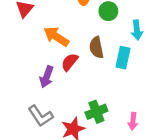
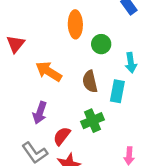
red semicircle: (70, 62) -> (62, 136), moved
green cross: (96, 112) -> (92, 121), moved

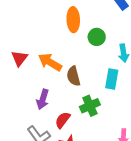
red triangle: (16, 44) -> (20, 58), moved
brown semicircle: (90, 82) -> (73, 76), moved

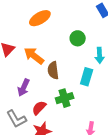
orange ellipse: (73, 20) -> (40, 18), moved, turned 55

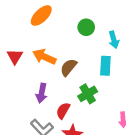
brown semicircle: (53, 70) -> (68, 67), turned 60

